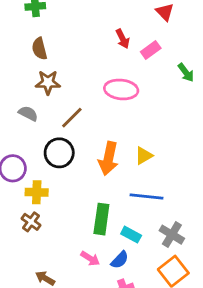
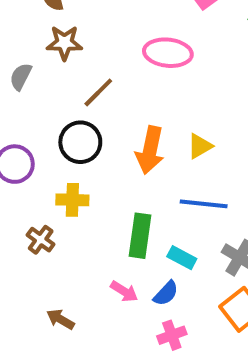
gray semicircle: (28, 113) -> (21, 77), moved, turned -90
yellow cross: (37, 192) -> (72, 200), moved

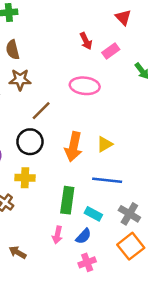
pink arrow: (124, 291) -> (57, 235), turned 70

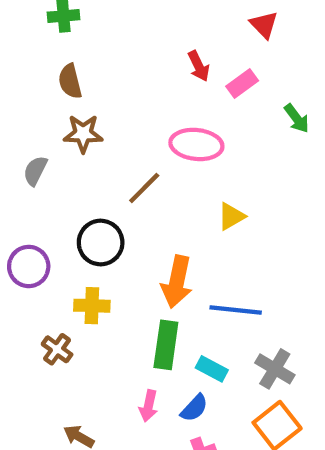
brown line: (41, 111) -> (144, 188), moved
yellow triangle: (105, 144) -> (231, 216), moved
orange arrow: (73, 147) -> (177, 282), moved

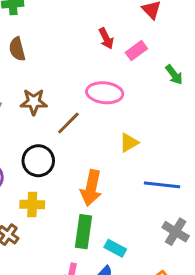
brown star: (83, 134) -> (34, 102), moved
blue line: (236, 310) -> (162, 185), moved
gray cross: (275, 369) -> (176, 232), moved

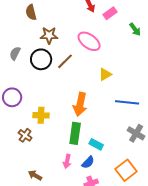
pink ellipse: (105, 93) -> (89, 41), turned 30
brown star: (34, 102) -> (49, 35), moved
black circle: (38, 161) -> (41, 59), moved

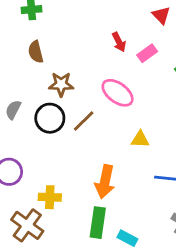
yellow triangle: (105, 74) -> (140, 139), turned 32
brown cross: (25, 135) -> (27, 225), size x1.6

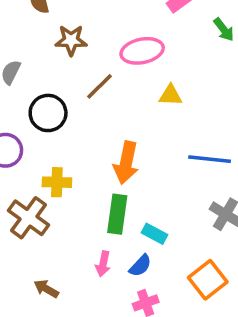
pink ellipse: (118, 93) -> (142, 51), turned -48
black circle: (50, 118) -> (48, 113), moved
yellow triangle: (140, 139) -> (170, 95), moved

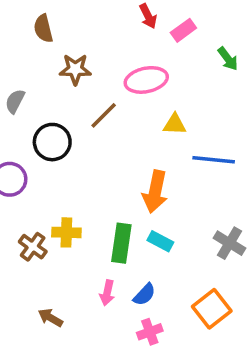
blue line: (210, 159) -> (214, 160), moved
orange arrow: (126, 163) -> (155, 192), moved
yellow cross: (57, 182) -> (66, 232), moved
brown cross: (28, 218) -> (33, 247), size x0.7
cyan rectangle: (155, 234) -> (160, 241), moved

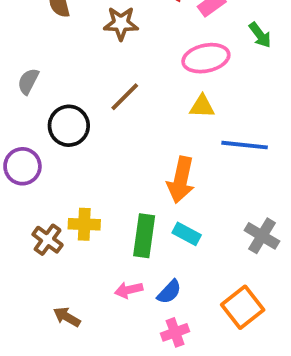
brown star: (75, 69) -> (121, 23), moved
pink ellipse: (146, 80) -> (206, 58), moved
pink arrow: (107, 293) -> (129, 290), turned 65

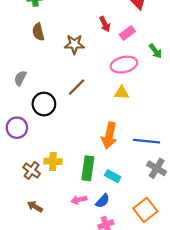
blue line: (245, 145) -> (146, 141), moved
cyan rectangle: (187, 234) -> (113, 176), moved
brown arrow: (67, 317) -> (35, 207), moved

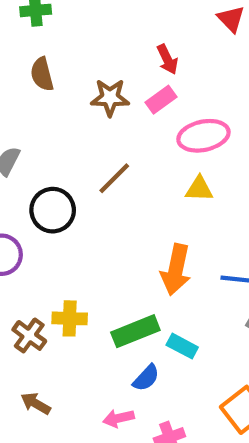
pink rectangle: (127, 33) -> (161, 100), moved
green rectangle: (88, 168) -> (135, 331), turned 60
pink arrow: (79, 200) -> (118, 418), moved
blue semicircle: (103, 201) -> (146, 378), moved

